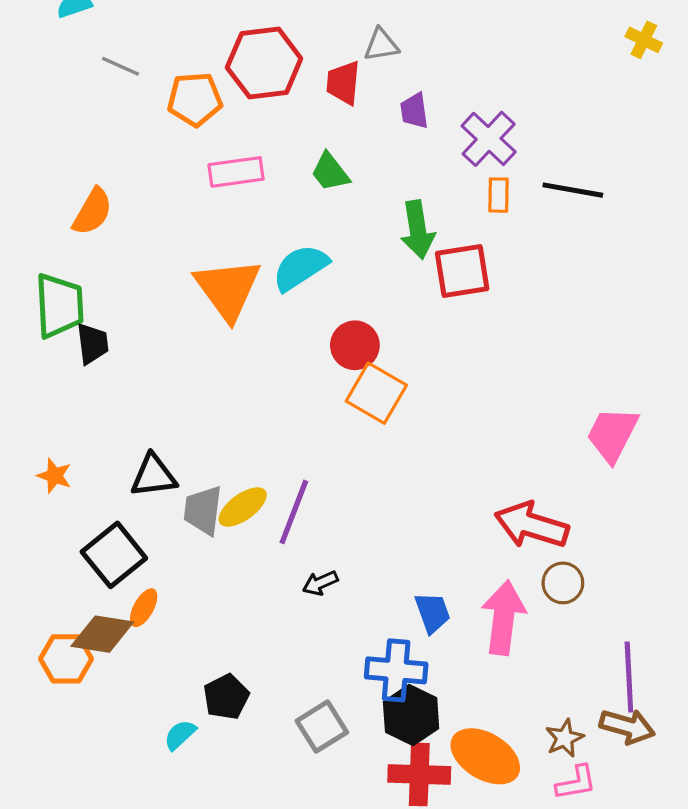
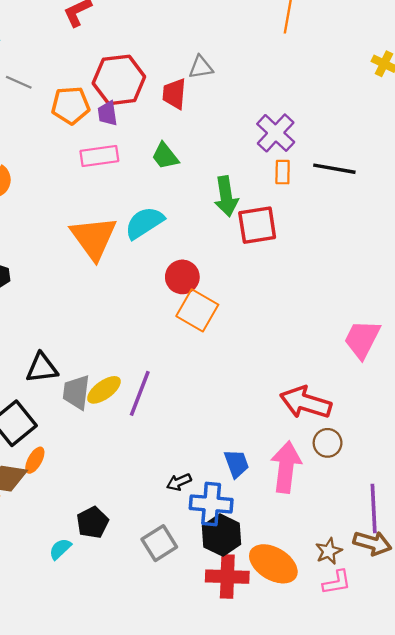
purple trapezoid: (414, 111) -> (107, 113), moved
black arrow: (320, 583) -> (179, 482), moved

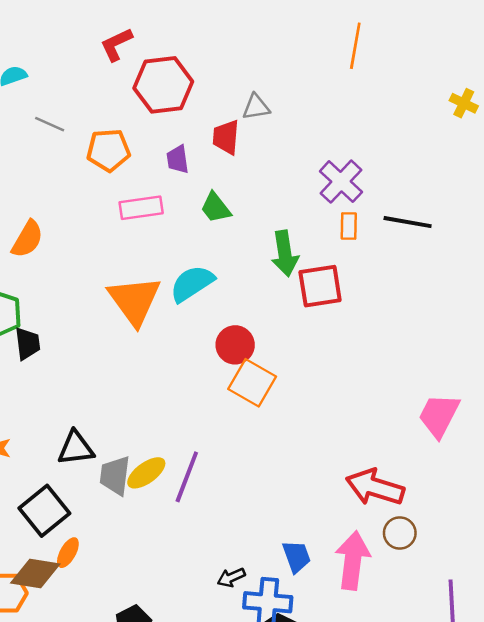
red hexagon: (119, 80) -> (163, 85), moved
purple trapezoid: (107, 113) -> (178, 159), moved

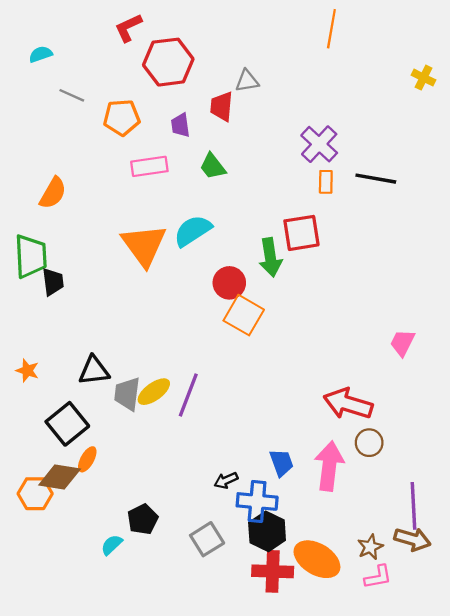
green arrow: (285, 253) -> (270, 257), moved
pink trapezoid: (439, 415) -> (402, 343), size x0.7

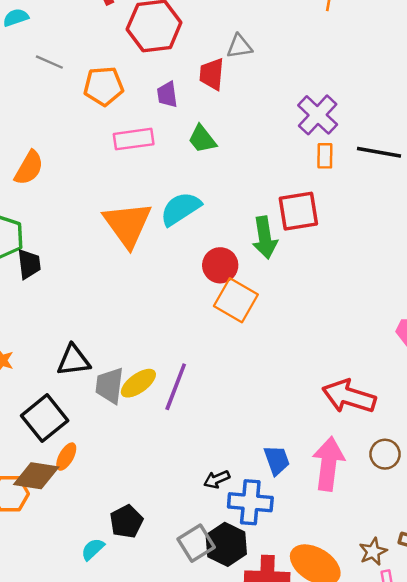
brown circle: (369, 443) -> (385, 454), moved
black hexagon: (267, 531) -> (226, 544), moved

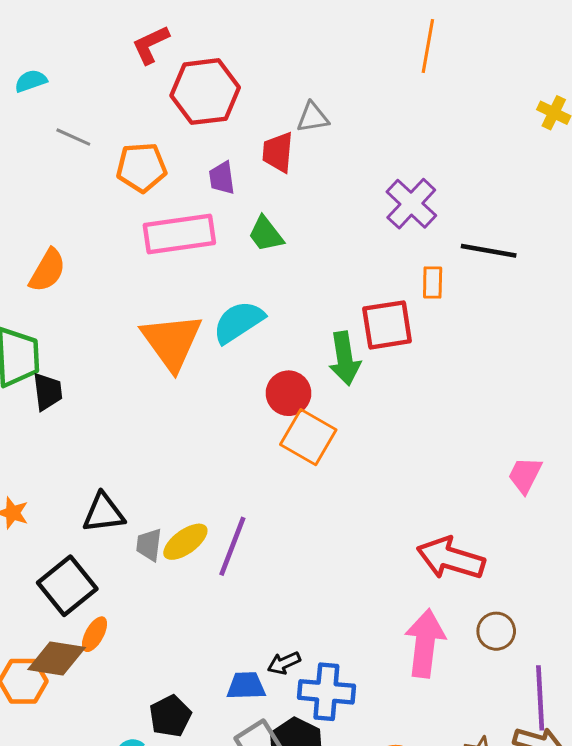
pink rectangle: (134, 139) -> (179, 234), size x1.4
orange rectangle: (325, 156) -> (433, 283), moved
gray trapezoid: (110, 386) -> (149, 545), size x0.7
blue trapezoid: (277, 460) -> (246, 686), moved, turned -72

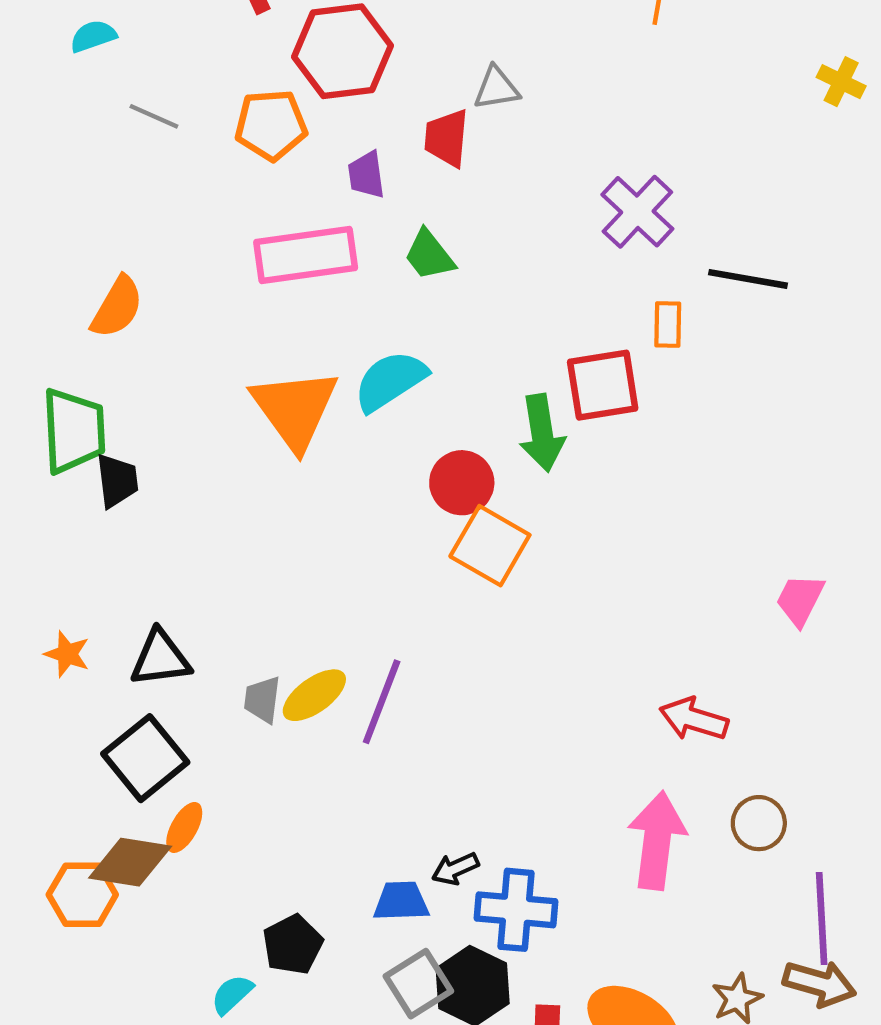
orange pentagon: (141, 167) -> (271, 125), moved
black triangle: (104, 513) -> (160, 658), moved
red arrow: (451, 558) -> (694, 719), size x0.7

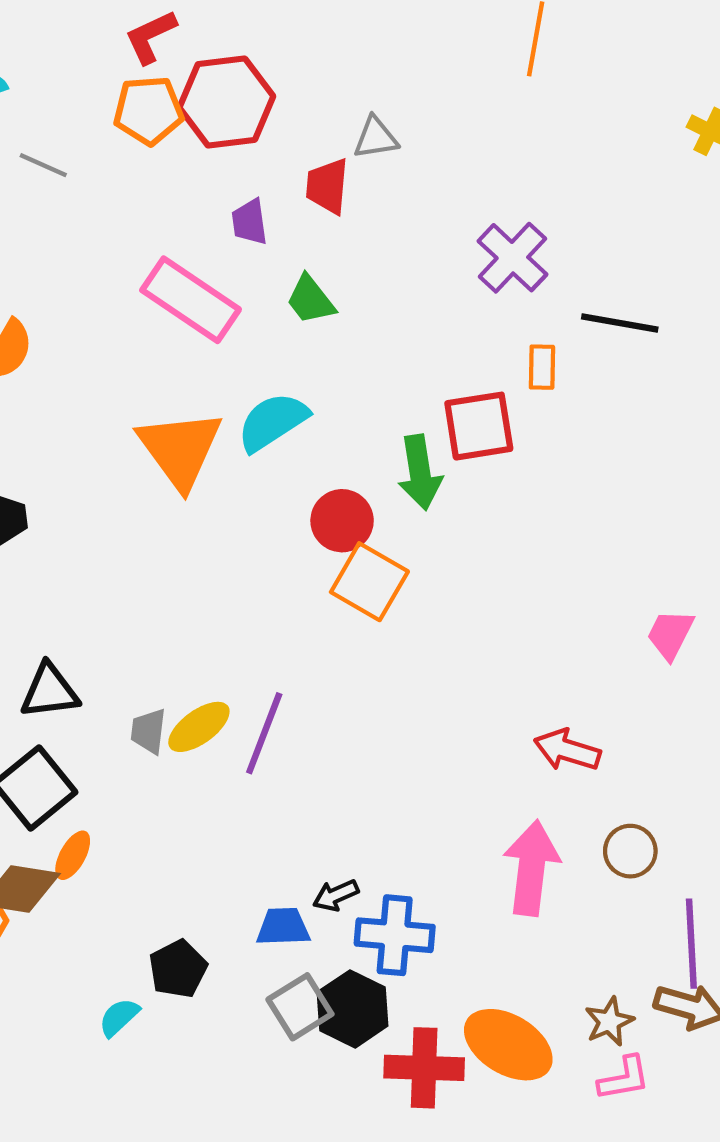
orange pentagon: (271, 125) -> (148, 110), moved
pink rectangle: (306, 255) -> (191, 300), turned 42

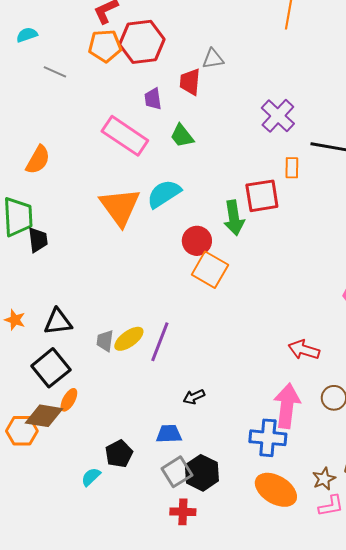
black arrow: (336, 895) -> (194, 397), moved
blue cross: (395, 935) -> (268, 438), moved
red cross: (424, 1068) -> (183, 512), moved, size x0.7

